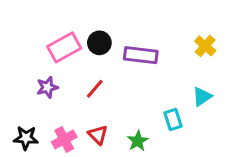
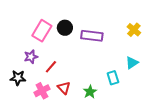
pink rectangle: (64, 47) -> (42, 31), turned -30
red line: (95, 89) -> (51, 67), moved
black star: (26, 138) -> (18, 78), moved

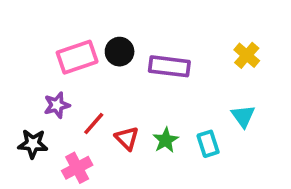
pink rectangle: (42, 31) -> (77, 57), turned 40
cyan triangle: (132, 63) -> (243, 116), turned -32
red triangle: (64, 88) -> (127, 138), moved
green star: (90, 92) -> (166, 140), moved

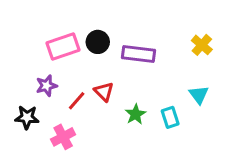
red triangle: (127, 138) -> (104, 92), moved

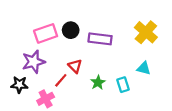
yellow cross: (202, 45) -> (146, 32), size x1.5
purple star: (46, 86) -> (34, 62), size x1.5
cyan triangle: (199, 95) -> (144, 68), turned -40
red line: (77, 101) -> (61, 80), moved

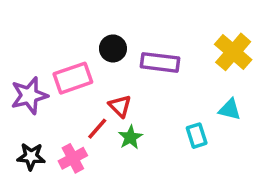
pink rectangle: (46, 33) -> (73, 78), moved
purple star: (34, 62) -> (29, 96), moved
green star: (98, 82) -> (130, 137), moved
black star: (19, 85) -> (31, 157), moved

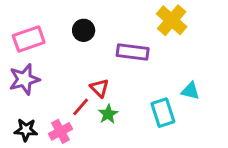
black circle: (113, 48) -> (84, 30), moved
yellow cross: (233, 52) -> (172, 20), moved
pink rectangle: (73, 78) -> (29, 39), moved
cyan rectangle: (197, 136) -> (163, 113), size x1.4

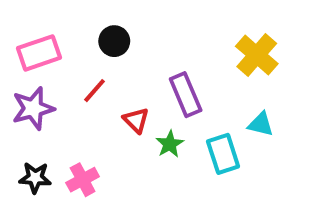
yellow cross: (172, 20) -> (257, 55), moved
purple rectangle: (133, 52) -> (186, 95), moved, turned 60
red line: (81, 107) -> (94, 91), moved
green star: (108, 114) -> (170, 144), moved

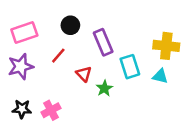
yellow cross: (257, 55) -> (166, 46), moved, turned -35
purple rectangle: (186, 95) -> (103, 42), moved
cyan rectangle: (223, 154) -> (130, 67), moved

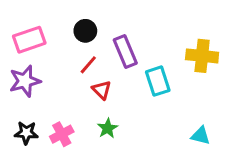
red line: (58, 56) -> (88, 65), moved
cyan triangle: (160, 76) -> (201, 136), moved
green star: (104, 88) -> (108, 128), moved

